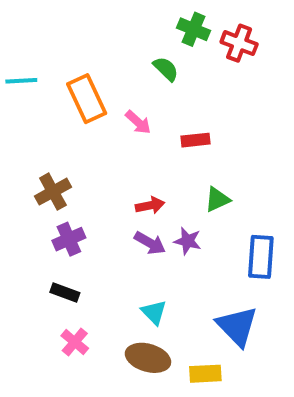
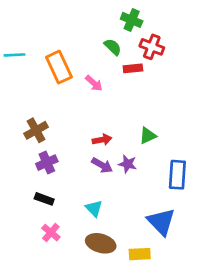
red cross: (239, 43) -> (152, 47), moved
red rectangle: (195, 140) -> (133, 68), moved
cyan triangle: (154, 312) -> (94, 208), moved

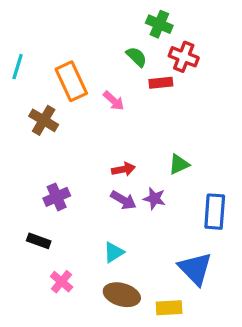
cyan line: (15, 55) -> (18, 67), turned -70
brown cross: (36, 130) -> (44, 120), moved, turned -30
black rectangle: (44, 199) -> (39, 241), moved
cyan triangle: (94, 208) -> (114, 252), turned 42

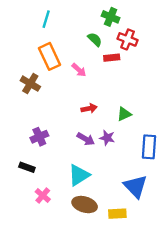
cyan line: (18, 67) -> (46, 19), moved
red arrow: (123, 169) -> (89, 108), moved
cyan triangle: (114, 252) -> (79, 175), size x1.5

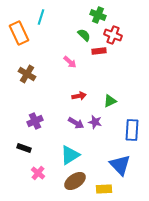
orange rectangle: (50, 56) -> (19, 33), moved
brown ellipse: (85, 205) -> (75, 181), turned -50

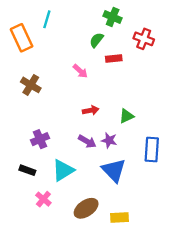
green semicircle: (84, 35) -> (96, 40), turned -96
red cross: (113, 35) -> (144, 39), moved
cyan triangle: (70, 155) -> (63, 170), moved
blue triangle: (120, 165) -> (114, 170), moved

